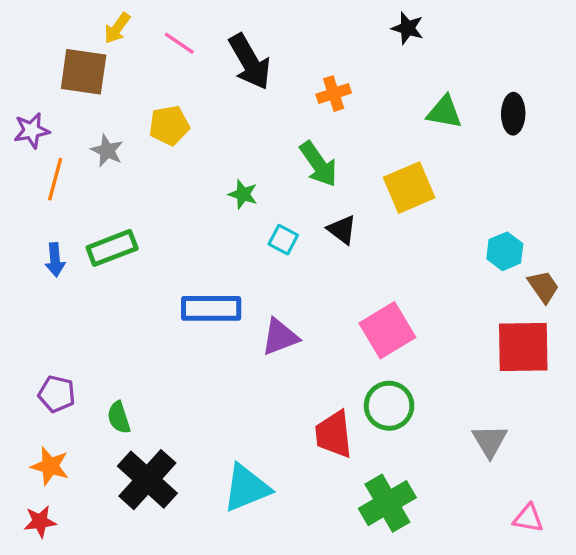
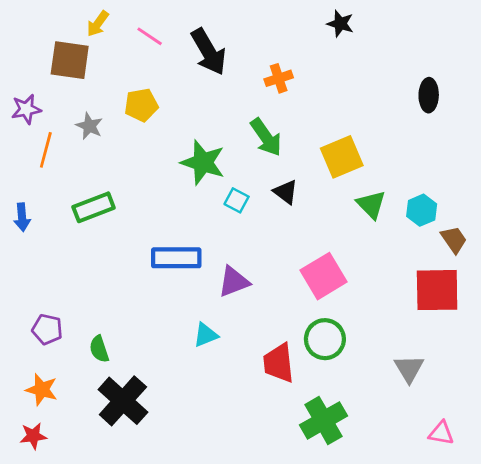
green triangle: (444, 112) -> (371, 205), moved, turned 36
green star: (243, 194) -> (203, 162), size x1.8
blue arrow: (55, 260) -> (22, 217), moved
cyan triangle: (246, 488) -> (206, 335), moved, size x0.6

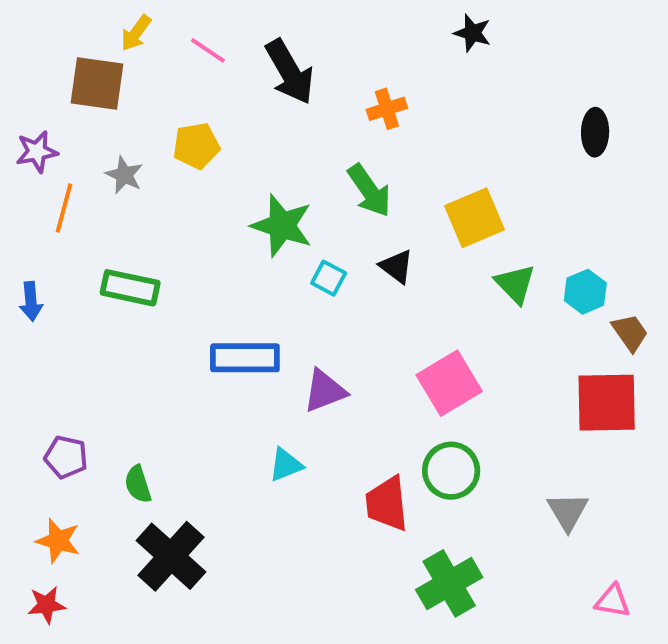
green rectangle: (94, 207) -> (130, 288), turned 33

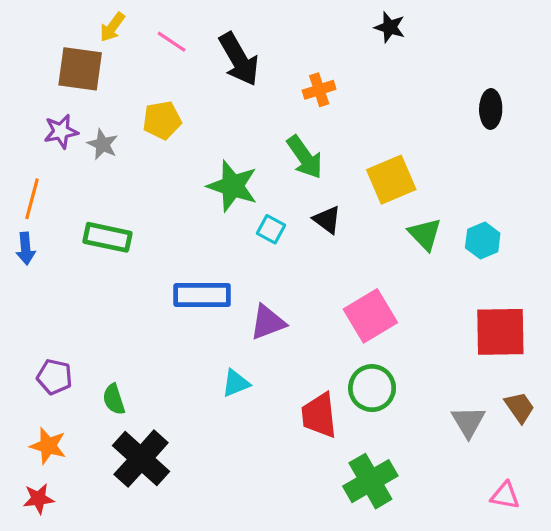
purple star: (37, 152) -> (61, 131), moved
orange line: (64, 208) -> (32, 199), moved
brown trapezoid: (630, 333) -> (520, 407), moved

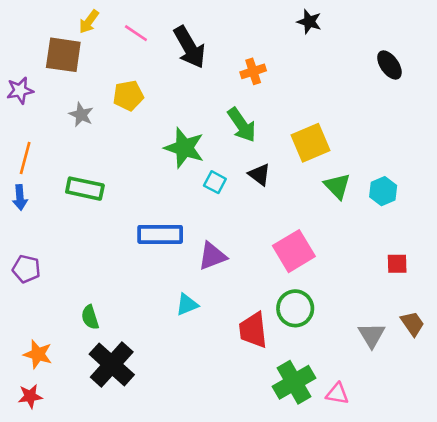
black ellipse: (491, 109) -> (389, 65), moved, turned -36
purple star: (61, 131) -> (20, 90), moved
red square: (500, 332) -> (397, 264), size x0.5
purple pentagon: (54, 377) -> (26, 269), moved
pink triangle: (505, 495) -> (337, 394), moved

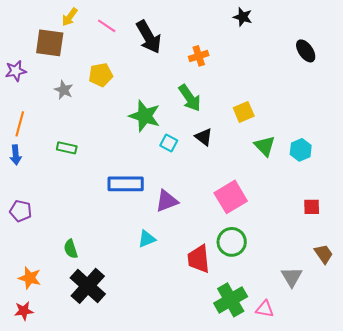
yellow square: (310, 143) -> (244, 112), size x0.7
green rectangle: (85, 189) -> (67, 148), size x0.7
gray triangle: (372, 335) -> (292, 277), moved

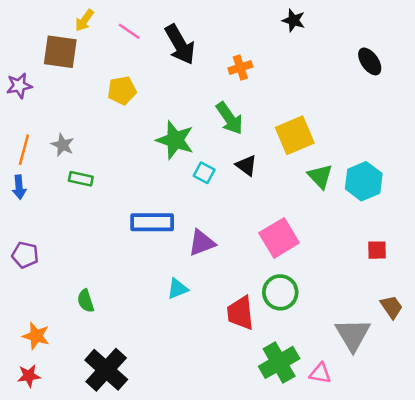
gray star: (64, 90) -> (63, 145), moved
yellow square: (244, 112) -> (295, 135), size x1.5
cyan hexagon: (301, 150) -> (364, 181), size x1.4
gray triangle: (292, 277) -> (353, 335), size x1.4
black cross: (88, 286) -> (106, 370), moved

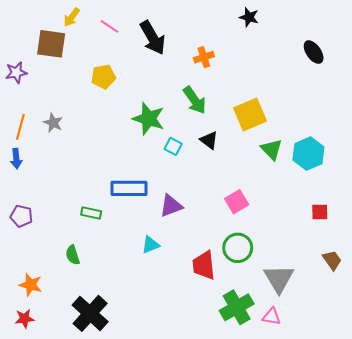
green rectangle: (81, 179) -> (91, 213), moved
pink square: (279, 238) -> (237, 202), size x0.7
gray triangle: (353, 335) -> (279, 279), moved

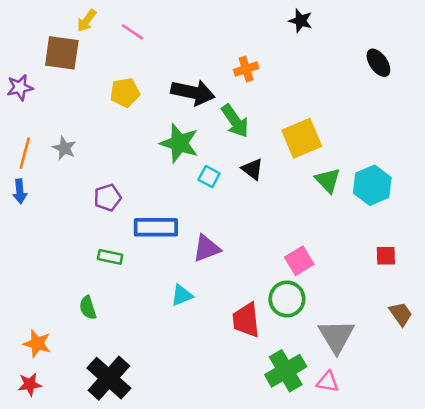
black arrow: (153, 38) -> (193, 92), moved, turned -48
pink square: (237, 202) -> (299, 261), moved
purple pentagon: (21, 216) -> (108, 198), moved, turned -30

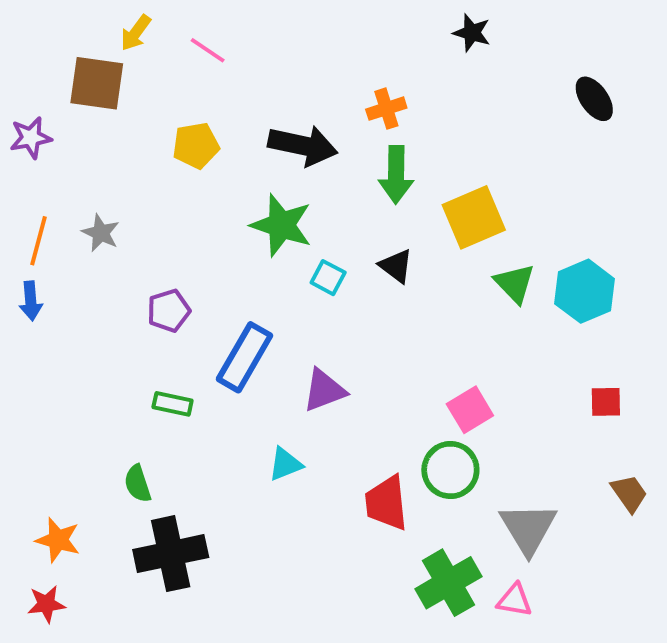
green arrow: (235, 121) -> (396, 175), moved, turned 36
blue rectangle: (156, 227) -> (244, 357), turned -60
black cross: (109, 378) -> (171, 554), moved, turned 36

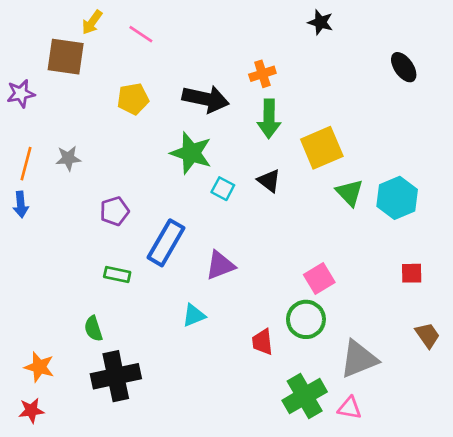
gray star: (101, 233) -> (68, 158), turned -30
red trapezoid: (386, 503) -> (262, 342), size x0.7
gray triangle: (528, 528) -> (359, 359), turned 39

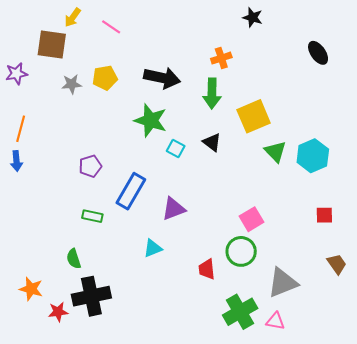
orange cross: (262, 74) -> (221, 58), moved
gray star: (68, 158) -> (72, 84), moved
red star: (31, 411) -> (58, 312), moved

